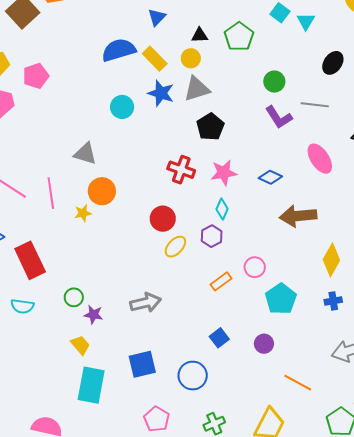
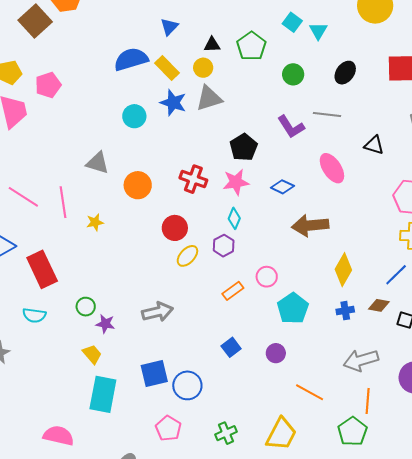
green circle: (274, 82) -> (293, 74), moved
black pentagon: (210, 127) -> (244, 147), moved
orange circle: (102, 191) -> (138, 185), moved
blue circle: (193, 376) -> (187, 385), moved

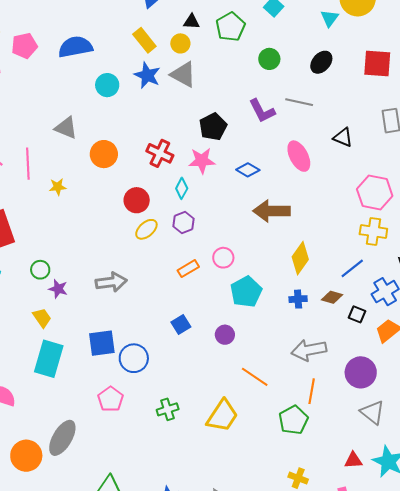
cyan triangle: (318, 31) -> (330, 18), moved
blue semicircle: (131, 59) -> (75, 47), moved
gray triangle: (209, 98) -> (183, 74), turned 40
cyan diamond: (234, 218) -> (182, 188), moved

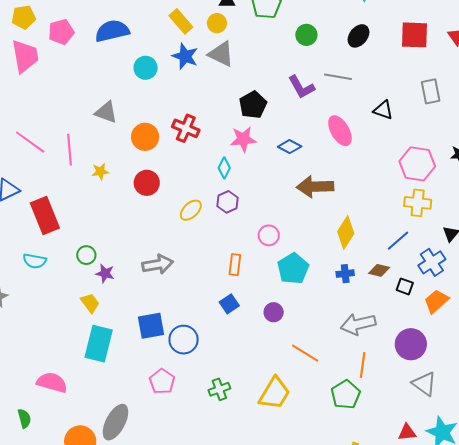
red cross: (160, 153) -> (186, 128), moved
red circle: (137, 200) -> (147, 183), moved
orange rectangle: (188, 269) -> (235, 265), moved, turned -50

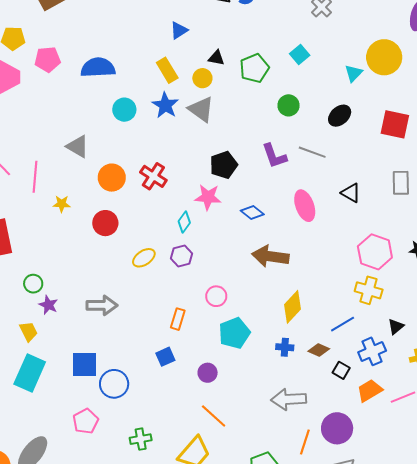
orange line: (305, 353) -> (214, 416), moved
orange line: (363, 365) -> (305, 442), moved

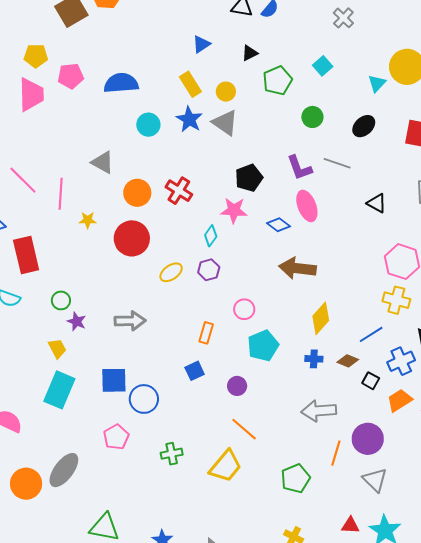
black triangle: (216, 58) -> (250, 53), moved, turned -36
pink ellipse: (305, 206) -> (307, 206), moved
red circle: (105, 223) -> (132, 238), size x1.4

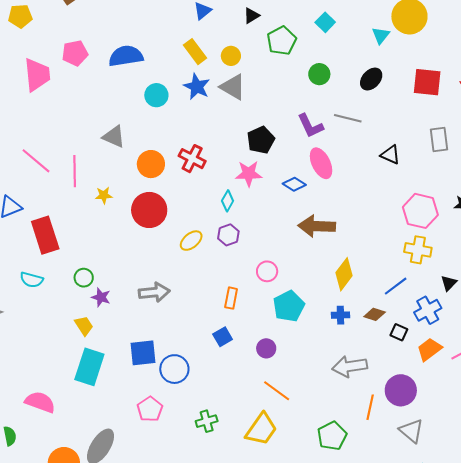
yellow pentagon: (36, 56) -> (20, 16), moved

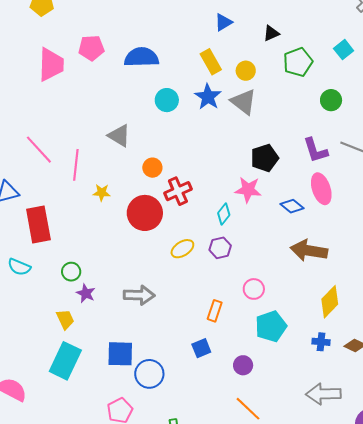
red cross: (192, 159) -> (178, 191), moved, turned 32
orange circle: (151, 164) -> (152, 168), size x0.7

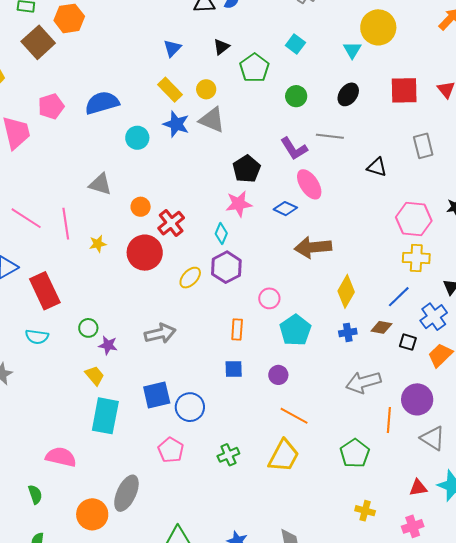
purple hexagon: (220, 248) -> (226, 267), size x1.4
blue square: (201, 348) -> (234, 369), turned 36

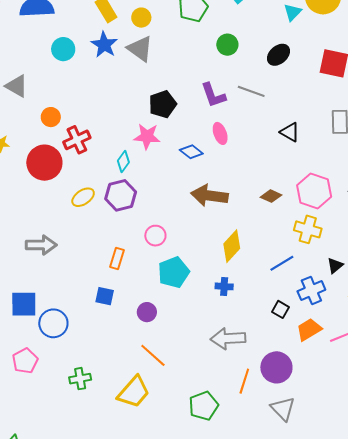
pink ellipse: (309, 184) -> (220, 133), size x0.7
brown diamond: (381, 327) -> (271, 196), moved

